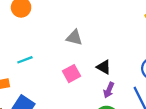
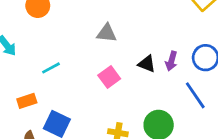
purple arrow: (109, 90) -> (171, 61), moved

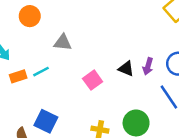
gray triangle: (107, 33) -> (63, 42), moved
orange rectangle: (27, 101) -> (18, 76), moved

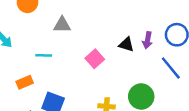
cyan line: (41, 72) -> (44, 55), turned 35
orange rectangle: (18, 76) -> (25, 82), moved

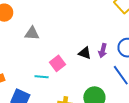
cyan line: (44, 55) -> (42, 77), moved

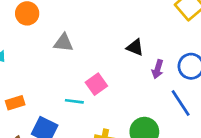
black triangle: (85, 53) -> (135, 47), moved

